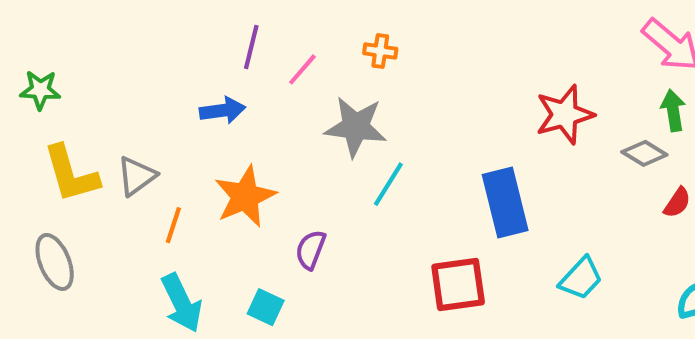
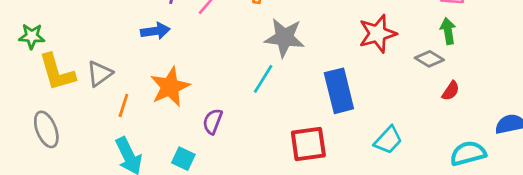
green star: (40, 90) -> (32, 36), moved
gray star: (356, 127) -> (284, 38), moved

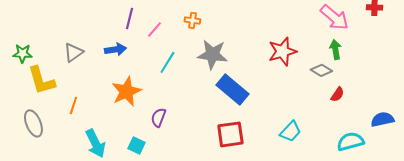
gray triangle: (100, 74) -> (73, 52), moved
cyan line: (263, 79) -> (167, 62), moved
blue rectangle: (339, 91) -> (232, 89), moved, turned -36
orange line: (123, 105) -> (73, 105), moved

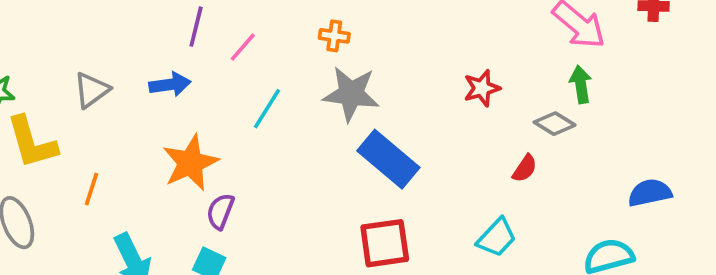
orange cross: (192, 20) -> (334, 36), moved
red star: (282, 51) -> (482, 88), size x0.7
red semicircle: (337, 94) -> (525, 168), moved
purple semicircle: (158, 117) -> (220, 211), moved
blue semicircle: (382, 119) -> (650, 193), moved

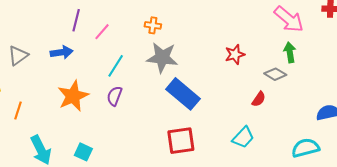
purple semicircle: (220, 211) -> (115, 96), moved

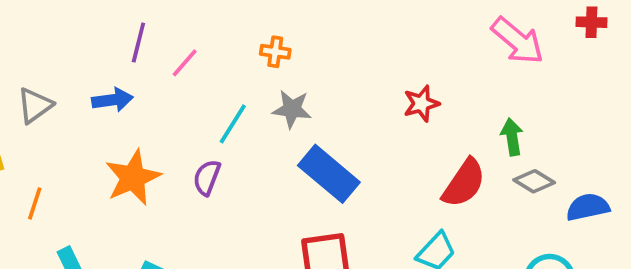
green arrow: (290, 52) -> (512, 137), moved
gray star: (162, 58) -> (292, 109), size x0.7
cyan line: (116, 66) -> (233, 124), moved
gray diamond: (275, 74) -> (534, 181), moved
red semicircle: (259, 99) -> (464, 183), size x1.8

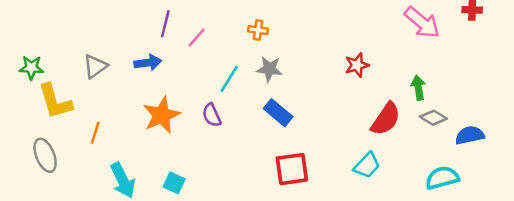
blue rectangle: (329, 174) -> (278, 113), moved, size x0.7
purple semicircle: (207, 178) -> (212, 115), turned -45

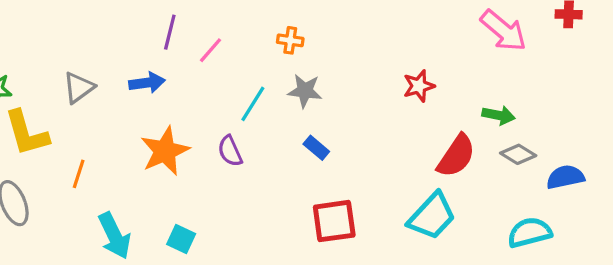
green arrow: (418, 88) -> (499, 115), turned 110
blue rectangle: (278, 113) -> (316, 148), size x0.7
cyan trapezoid: (367, 165) -> (432, 216), size x1.4

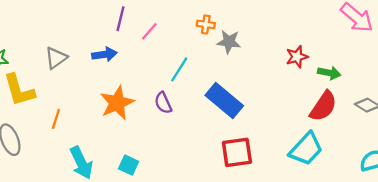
gray star: (305, 91) -> (229, 42), moved
green arrow: (499, 115) -> (329, 73), moved
blue rectangle: (316, 148) -> (224, 101), size x2.0

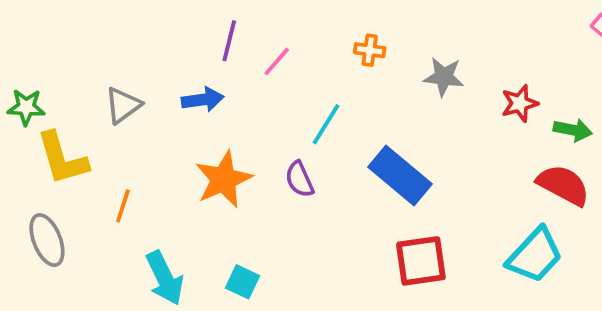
gray star: (229, 42) -> (444, 77), moved
red semicircle: (323, 106) -> (563, 185), turned -96

